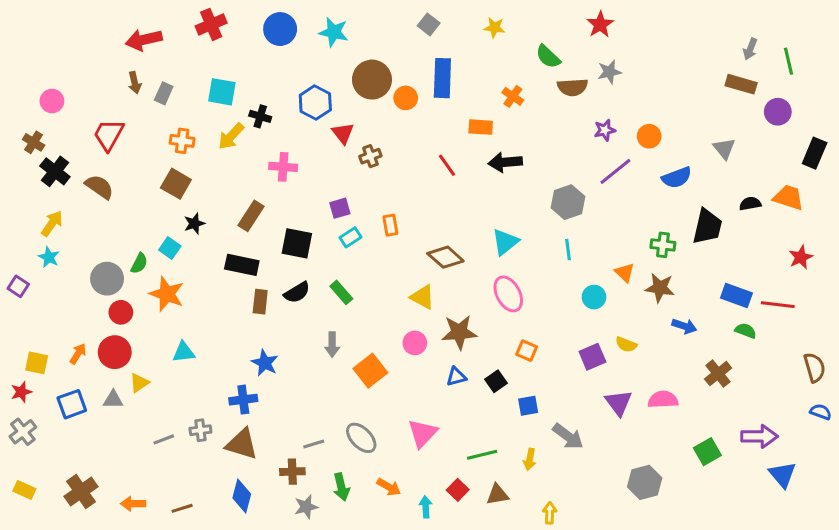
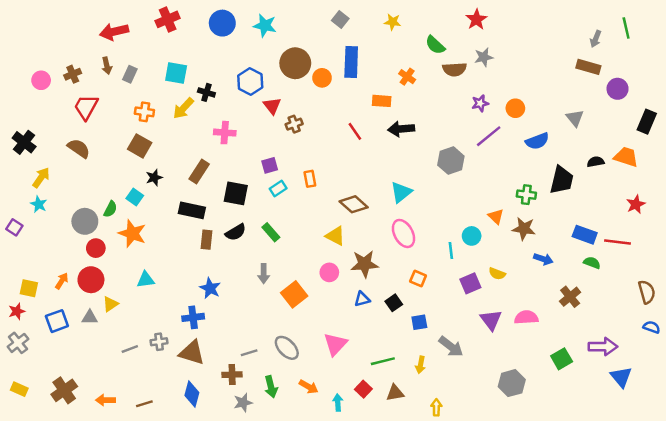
green line: (788, 61) -> (626, 28), moved
brown cross: (34, 142) -> (73, 74), moved, turned 35
black cross: (55, 171) -> (24, 142), moved
cyan line: (568, 250) -> (451, 251), moved

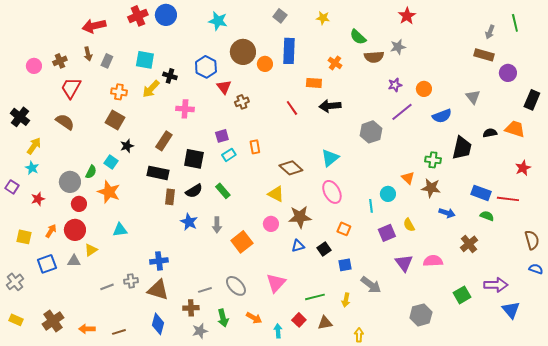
red star: (476, 19) -> (407, 16), moved
blue circle: (222, 23) -> (166, 15), moved
yellow semicircle: (497, 274) -> (409, 225), turned 40
blue star: (210, 288) -> (189, 222), moved
red star: (17, 311) -> (38, 199), moved

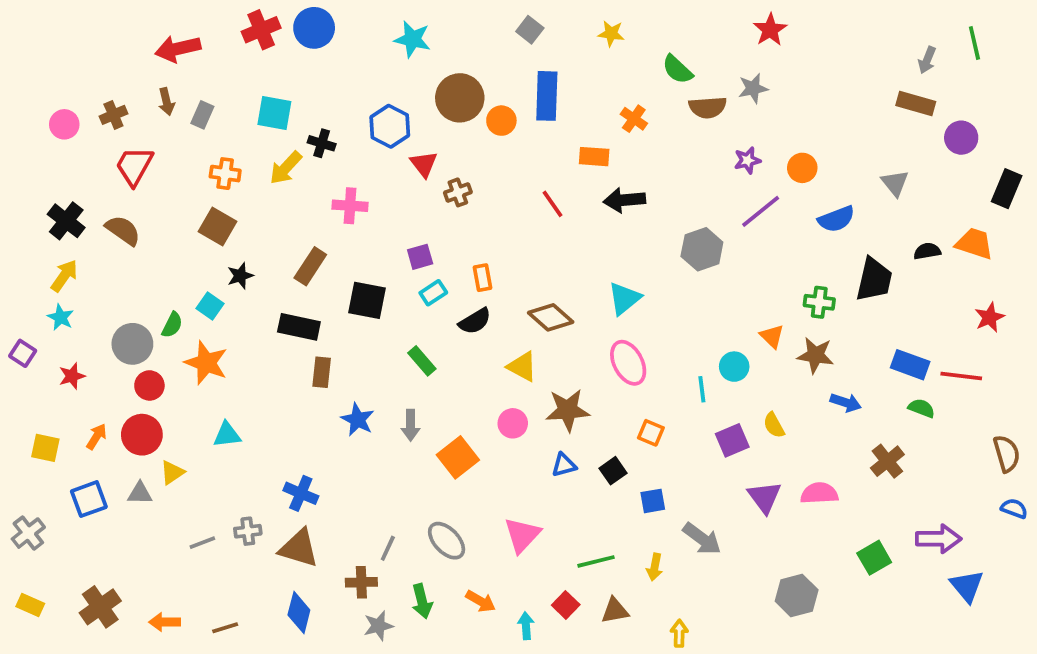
black cross: (20, 117) -> (66, 221), moved
black semicircle: (194, 191) -> (475, 321), moved
blue cross: (159, 261) -> (301, 493), turned 30
gray line: (205, 290) -> (388, 548), turned -48

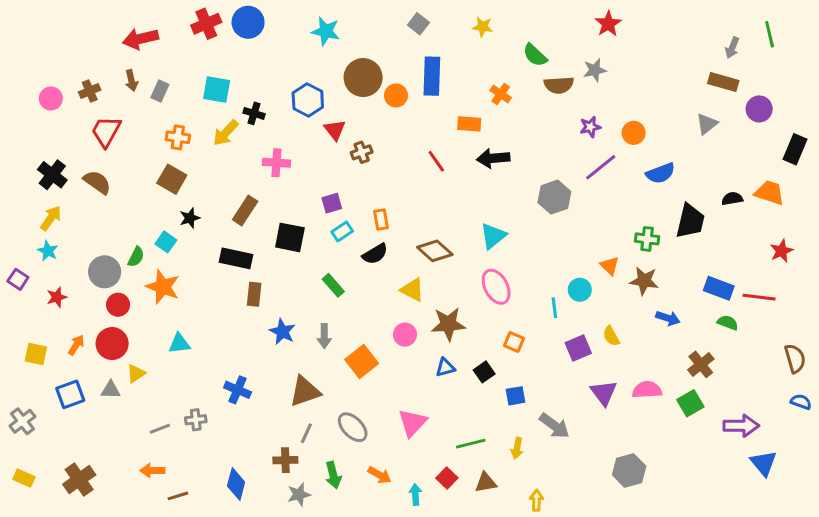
gray triangle: (895, 183) -> (707, 124), moved, turned 30
brown triangle: (299, 548) -> (305, 391), moved, turned -36
green square: (874, 558) -> (690, 403), moved
orange arrow: (165, 622) -> (152, 471), moved

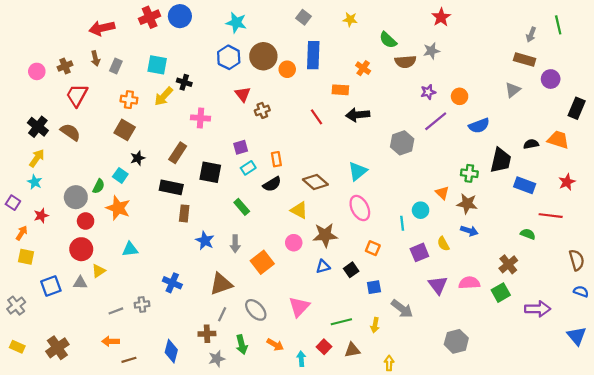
blue hexagon: (308, 100) -> (229, 57), moved
blue rectangle: (719, 288) -> (525, 185), moved
blue arrow: (668, 318) -> (469, 231), moved
orange arrow: (76, 345) -> (22, 233), moved
blue triangle: (764, 463) -> (577, 336), moved

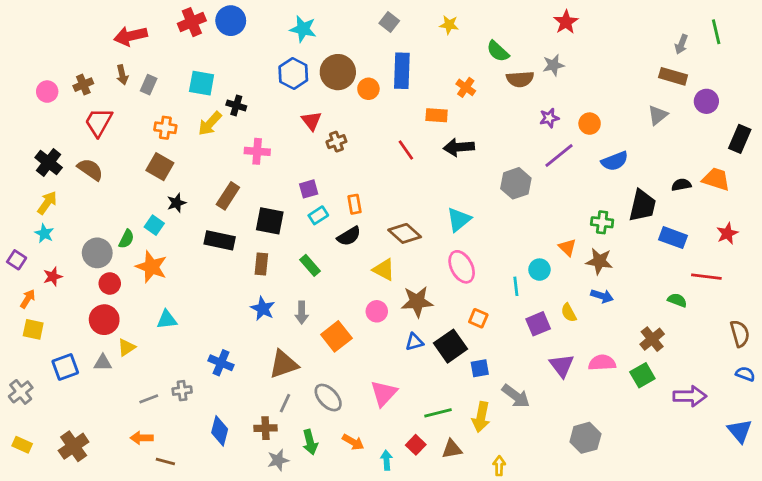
brown rectangle: (184, 213) -> (261, 264), moved
black square: (351, 270) -> (450, 346), size x1.6
yellow arrow: (375, 325) -> (481, 417), size x1.5
blue diamond: (171, 351) -> (220, 431), moved
brown line: (129, 360) -> (165, 462), turned 32

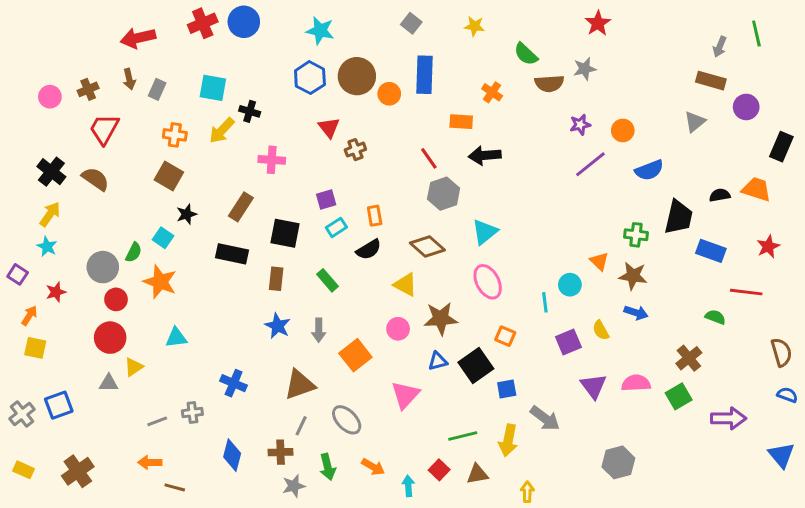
gray hexagon: (516, 183) -> (444, 194), moved
blue square: (65, 367) -> (59, 405), moved
pink triangle: (384, 393) -> (405, 395), moved

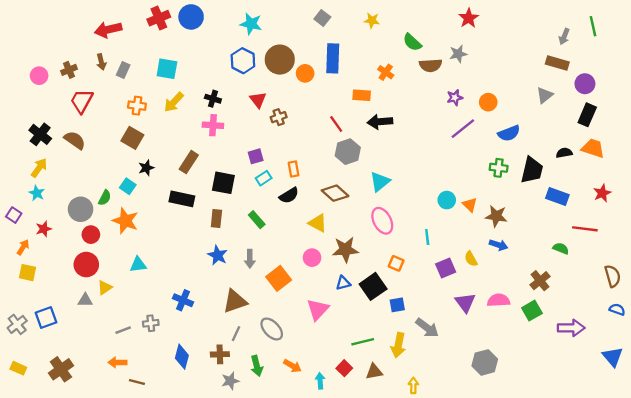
black cross: (250, 111) -> (213, 99), moved
black rectangle: (781, 147) -> (587, 115), moved
green cross: (636, 235) -> (499, 168), moved
cyan circle: (570, 285) -> (447, 200), moved

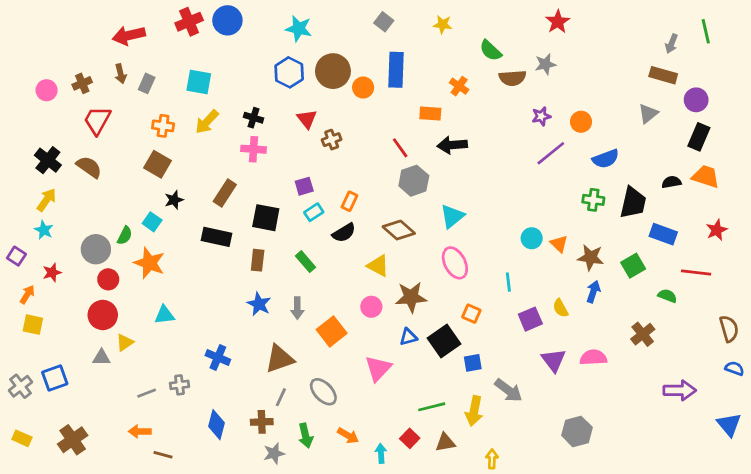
orange rectangle: (294, 169) -> (349, 201), turned 35
blue arrow: (499, 245) -> (593, 292), turned -90
green square: (532, 311) -> (633, 266), moved

